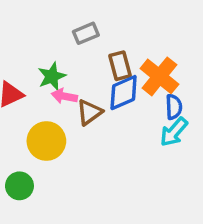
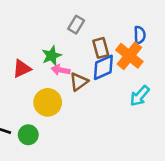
gray rectangle: (86, 33) -> (76, 25), turned -36
blue semicircle: (174, 107) -> (140, 35), moved

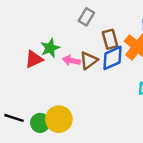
green star: (52, 56) -> (50, 48), moved
brown triangle: (79, 82) -> (89, 60), moved
yellow circle: (48, 102) -> (59, 119), moved

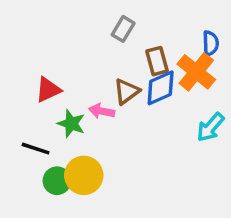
green star: (50, 48) -> (71, 124), moved, turned -30
pink arrow: (71, 60) -> (102, 111), moved
black line: (14, 118) -> (36, 149), moved

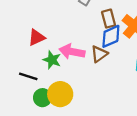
brown triangle: (127, 91) -> (99, 54), moved
pink arrow: (102, 111) -> (72, 52), size x1.5

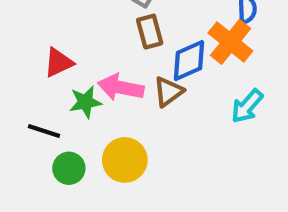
brown rectangle: (109, 19) -> (150, 32), moved
green star: (52, 60) -> (85, 102), turned -30
yellow circle: (60, 94) -> (125, 160), moved

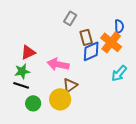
brown rectangle: (150, 32) -> (86, 37), moved
brown triangle: (168, 92) -> (70, 85), moved
green star: (85, 102) -> (22, 71), moved

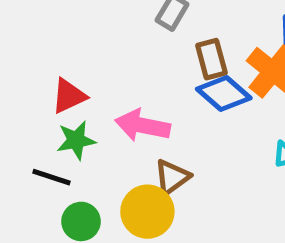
blue diamond: (91, 51) -> (224, 94), turned 65
green star: (22, 71) -> (76, 140), moved

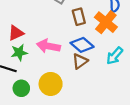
blue diamond: (224, 94) -> (82, 45), moved
brown triangle: (172, 177) -> (80, 61), moved

